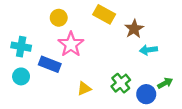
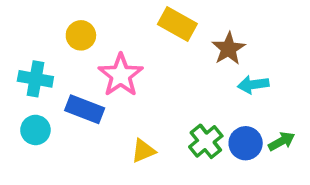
yellow circle: (59, 18) -> (81, 35), moved
blue circle: (146, 94) -> (246, 143), moved

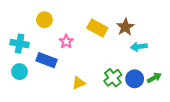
yellow rectangle: (177, 24) -> (97, 28), moved
pink star: (121, 75) -> (66, 41), size x0.6

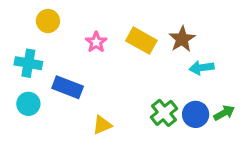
yellow circle: (44, 20) -> (48, 21), moved
pink star: (66, 41) -> (96, 42), moved
yellow triangle: (79, 83) -> (102, 125), moved

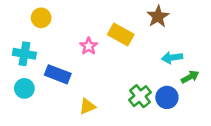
brown star: (182, 39) -> (158, 17), moved
pink star: (96, 42) -> (89, 46), moved
green arrow: (224, 113) -> (190, 77), moved

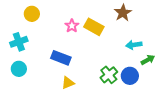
pink star: (89, 46) -> (72, 26), moved
cyan cross: (24, 54) -> (19, 42), turned -30
blue rectangle: (58, 74) -> (61, 58), moved

